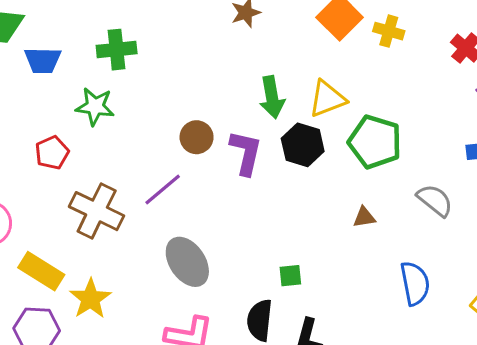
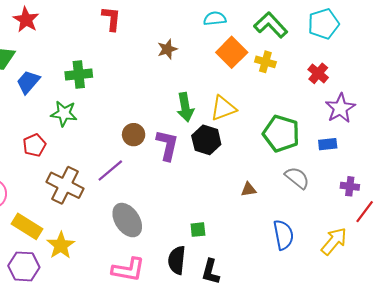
blue trapezoid: (43, 60) -> (28, 82), turned 130
green pentagon: (375, 142) -> (281, 134), moved

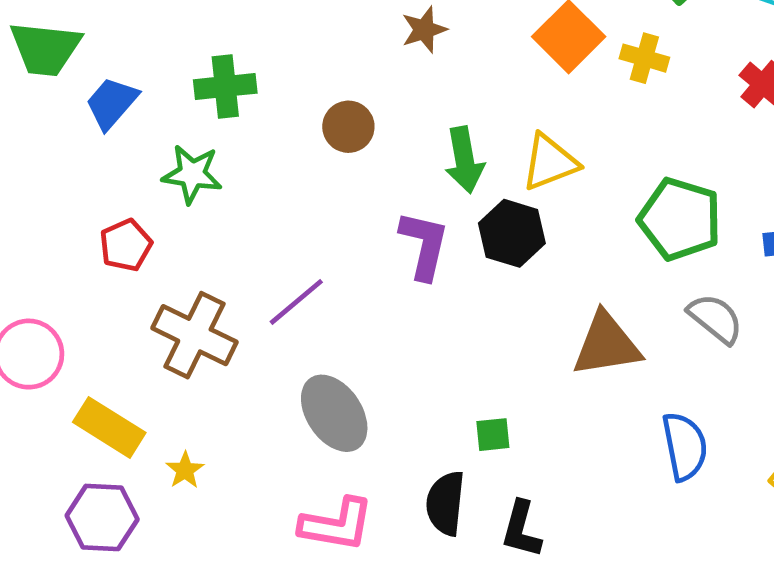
brown circle: (134, 135) -> (348, 127), moved
brown triangle: (249, 189) -> (607, 345), size x2.0
yellow star: (61, 245) -> (185, 470), size x0.6

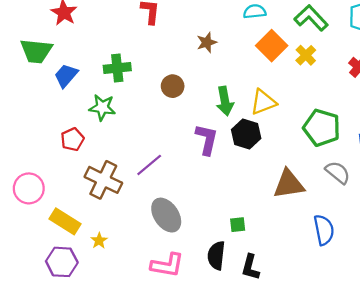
yellow cross: (644, 58) -> (306, 55), turned 30

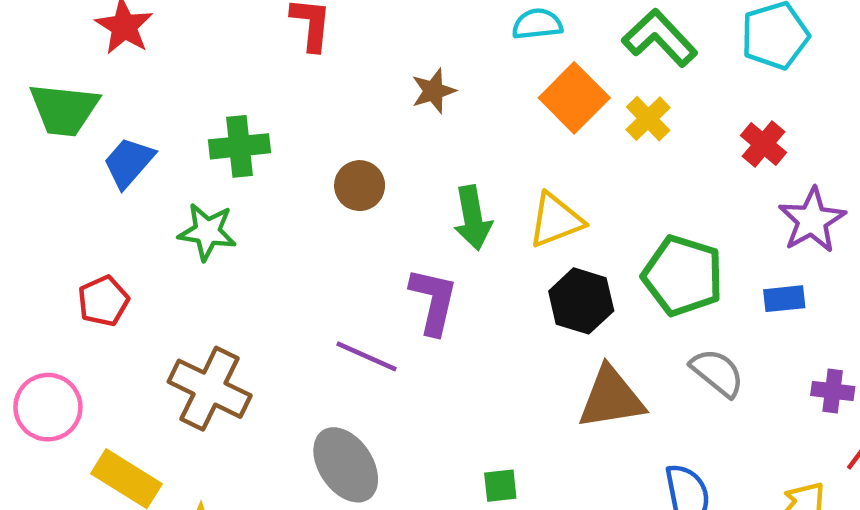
black hexagon: (246, 134) -> (581, 301), moved
red pentagon: (72, 139) -> (103, 301), moved
purple line: (149, 165) -> (366, 356), moved, turned 64

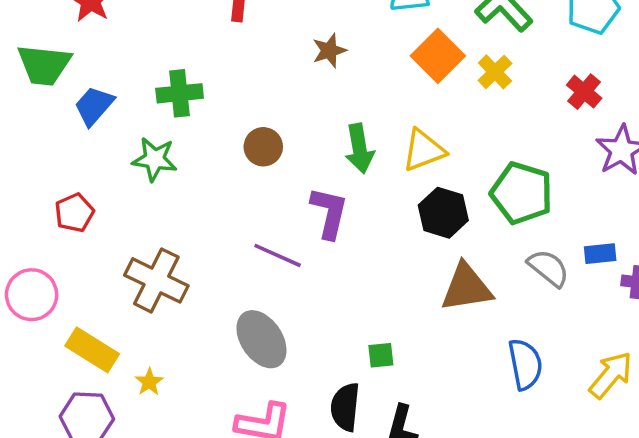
brown circle: (360, 186) -> (263, 147), moved
blue rectangle: (784, 299) -> (600, 254), moved

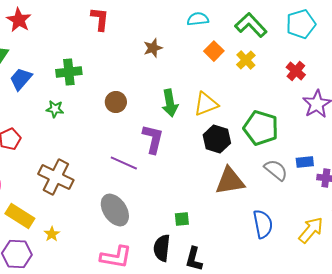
orange square: (438, 56) -> (214, 51), size x0.7
green star: (155, 159) -> (55, 109), size x0.7

